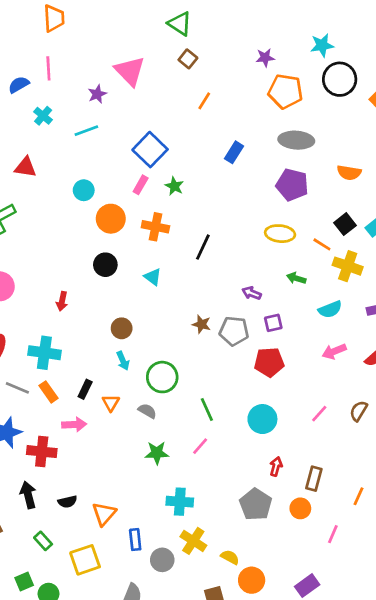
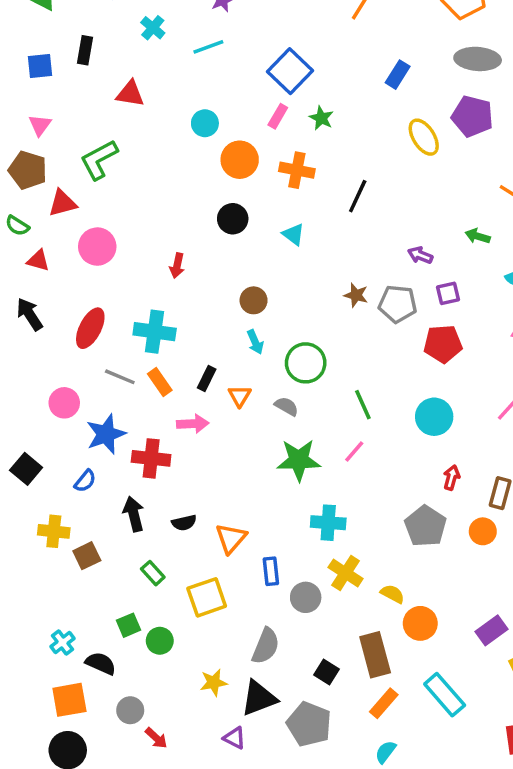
yellow ellipse: (280, 234) -> (424, 137), moved, turned 52
green star: (157, 453) -> (299, 460), size x1.4

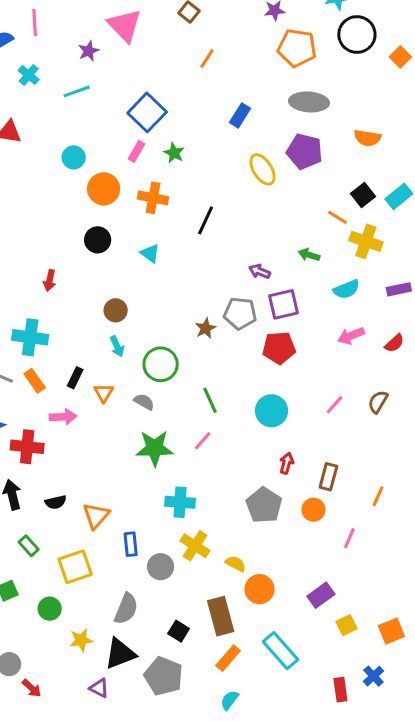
purple square: (448, 293) -> (283, 304), size x1.5
brown star: (356, 295) -> (206, 328), moved, turned 30
green circle: (160, 641) -> (50, 609), moved

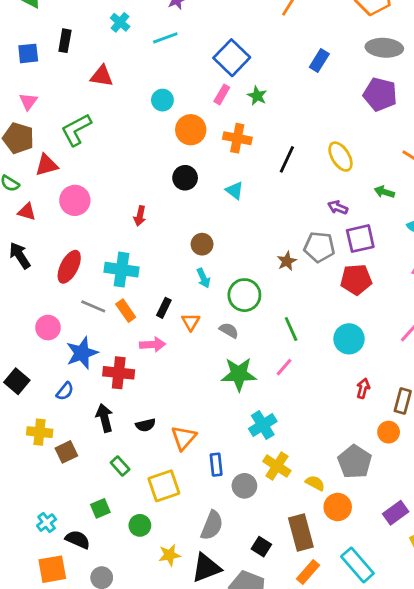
yellow ellipse: (263, 169) -> (341, 157), moved
cyan cross: (180, 502) -> (263, 425), turned -36
gray pentagon: (264, 505) -> (355, 462), moved

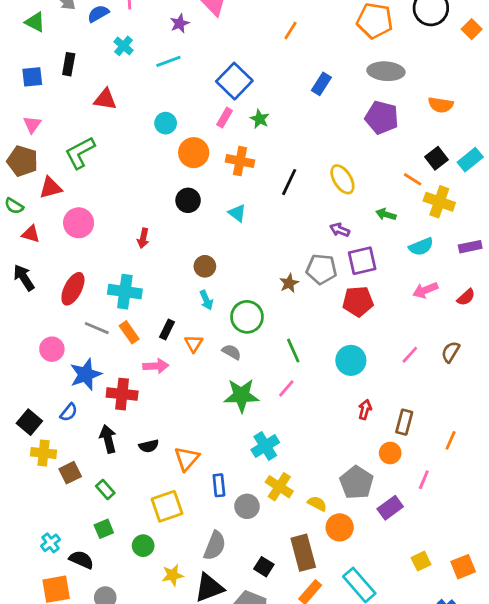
black square: (17, 381) -> (29, 422), moved
green rectangle: (120, 466) -> (105, 490), moved
purple rectangle: (396, 513) -> (390, 508), moved

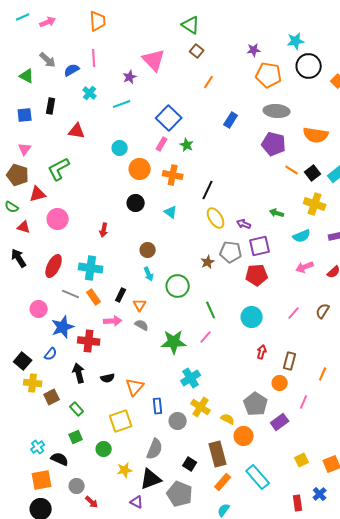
orange semicircle: (441, 105) -> (316, 135), size x1.4
yellow ellipse: (342, 179) -> (216, 218), moved
orange line: (413, 179) -> (292, 170), moved
gray semicircle: (232, 352) -> (142, 325), moved

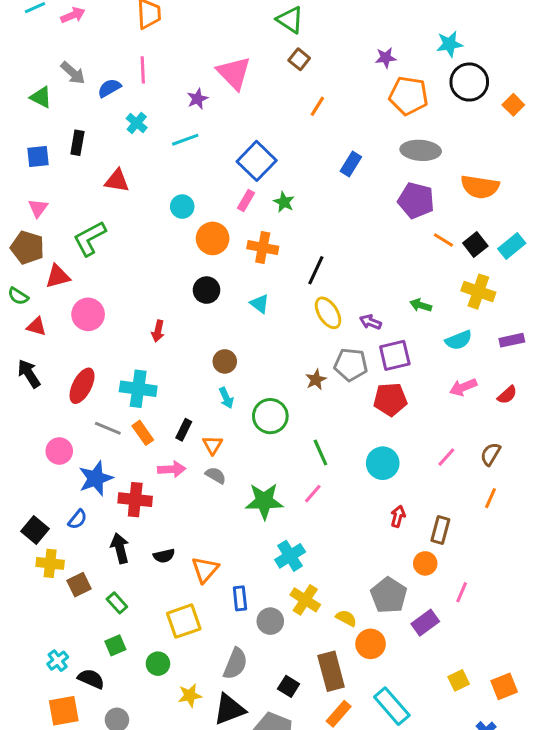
orange line: (323, 374) -> (491, 498), moved

